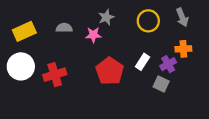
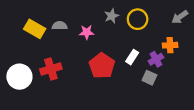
gray star: (106, 17) -> (112, 16), moved
gray arrow: (182, 17) -> (180, 17), moved, turned 77
yellow rectangle: (24, 31) -> (35, 29), moved, turned 54
white circle: (21, 66) -> (19, 77), moved

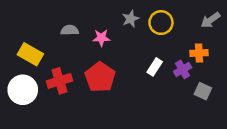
yellow rectangle: (35, 29) -> (30, 54), moved
red pentagon: (102, 66) -> (100, 77), moved
gray square: (149, 78) -> (203, 91), moved

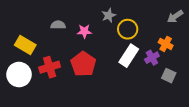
yellow circle: (161, 23) -> (128, 29), moved
orange cross: (199, 53) -> (166, 44), turned 32
white rectangle: (155, 67) -> (129, 56), size x1.5

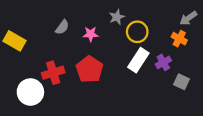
gray semicircle: (58, 25) -> (62, 27), turned 128
orange cross: (166, 44) -> (179, 39), moved
yellow rectangle: (25, 45) -> (15, 41), moved
white circle: (19, 75) -> (30, 92), moved

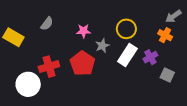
gray star: (117, 17) -> (102, 46), moved
gray semicircle: (62, 27) -> (47, 24), moved

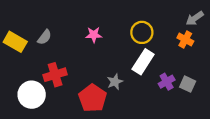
gray semicircle: (47, 24) -> (44, 37), moved
gray star: (102, 46) -> (115, 82), moved
purple cross: (150, 57) -> (167, 82), moved
red pentagon: (82, 63) -> (93, 98), moved

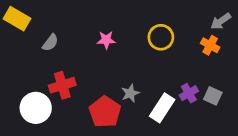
yellow rectangle: (15, 42) -> (17, 19), moved
white rectangle: (143, 62) -> (162, 108), moved

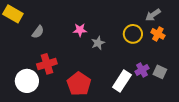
gray arrow: (221, 21) -> (153, 15), moved
yellow circle: (161, 37) -> (133, 34), moved
gray star: (130, 93) -> (98, 43), moved

